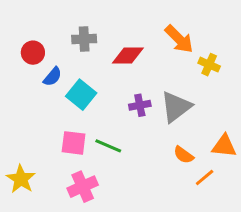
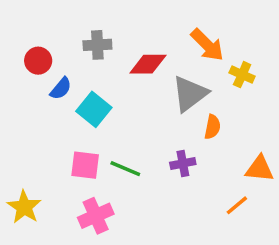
purple cross: (140, 105) -> (183, 163), moved
gray triangle: (176, 107) -> (190, 94), moved
orange semicircle: (184, 155) -> (212, 127), moved, turned -115

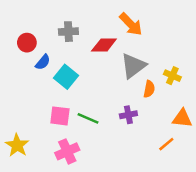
orange arrow: (207, 45) -> (131, 24), moved
yellow cross: (242, 75) -> (172, 76), moved

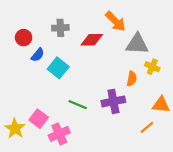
gray triangle: (133, 66) -> (137, 44), moved, turned 40
purple cross: (128, 115) -> (113, 101), size x1.5
pink square: (60, 116) -> (39, 119), moved, turned 30

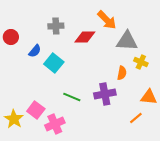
red circle: (24, 38) -> (11, 37), moved

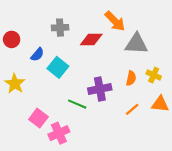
yellow cross: (141, 62) -> (154, 75), moved
purple cross: (105, 94) -> (100, 89), moved
orange line: (136, 118) -> (132, 109), moved
yellow star: (14, 119) -> (15, 84), moved

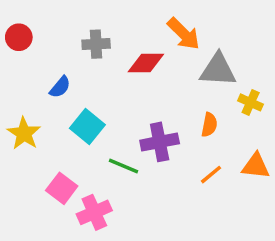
red circle: (12, 39) -> (19, 37), moved
cyan square: (58, 67) -> (87, 127), moved
yellow cross: (154, 75) -> (251, 102), moved

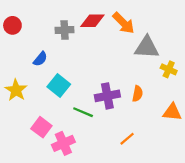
red diamond: (146, 63) -> (92, 21), moved
orange semicircle: (209, 125) -> (137, 94), moved
orange line: (211, 175) -> (127, 139), moved

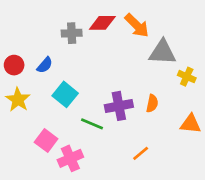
red circle: (12, 25) -> (14, 65), moved

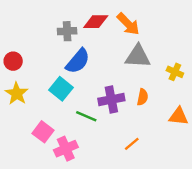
gray triangle: (162, 52) -> (138, 56), moved
blue semicircle: (45, 65) -> (78, 61), moved, size x1.6

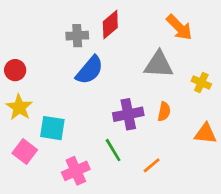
red diamond: (96, 22) -> (110, 25), turned -40
orange arrow: (128, 24) -> (179, 27), moved
cyan square: (61, 89) -> (52, 128), moved, turned -30
green line: (86, 116) -> (113, 150), moved, turned 36
pink square: (43, 132) -> (25, 151), moved

